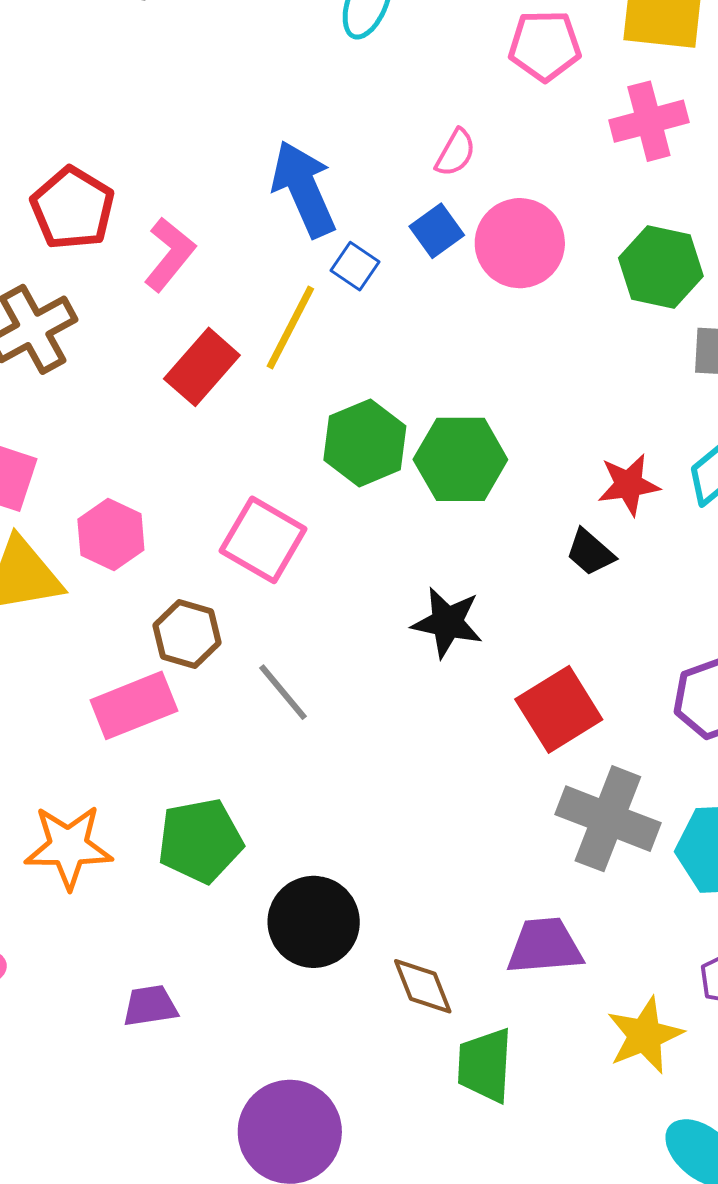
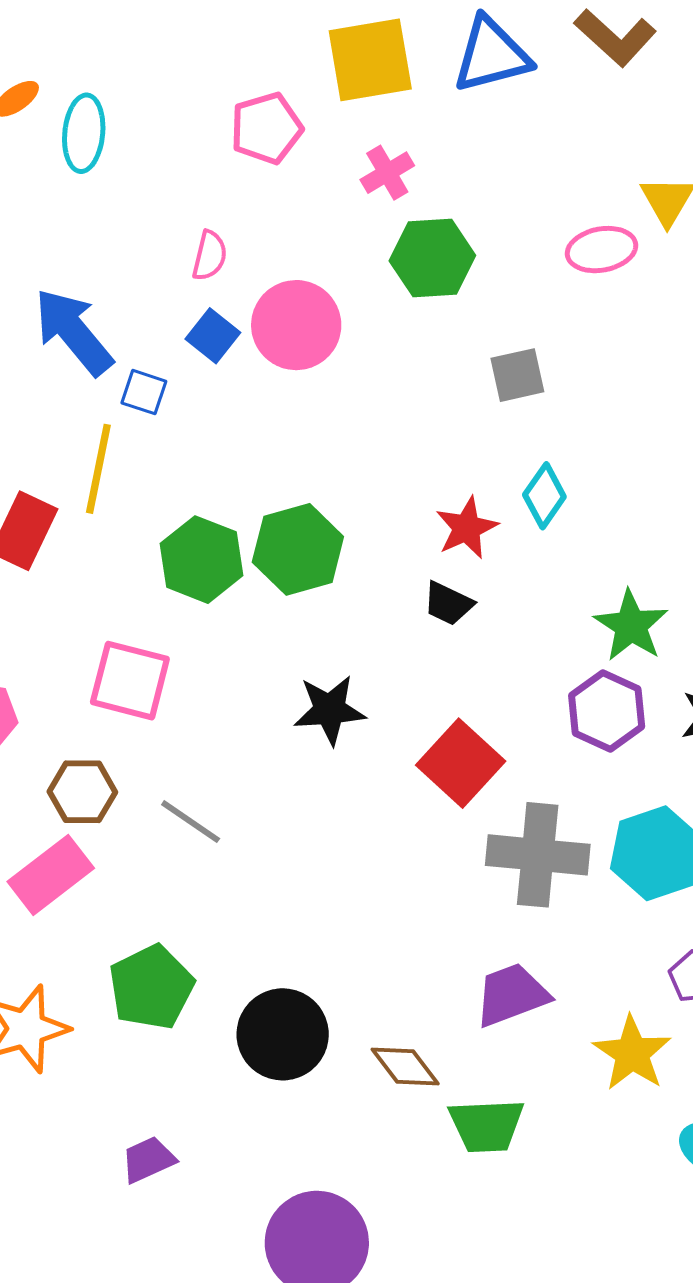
pink cross: (649, 121) -> (387, 173), size x0.7
green hexagon: (661, 267) -> (432, 258), moved
green trapezoid: (485, 1065) -> (486, 1126), turned -80

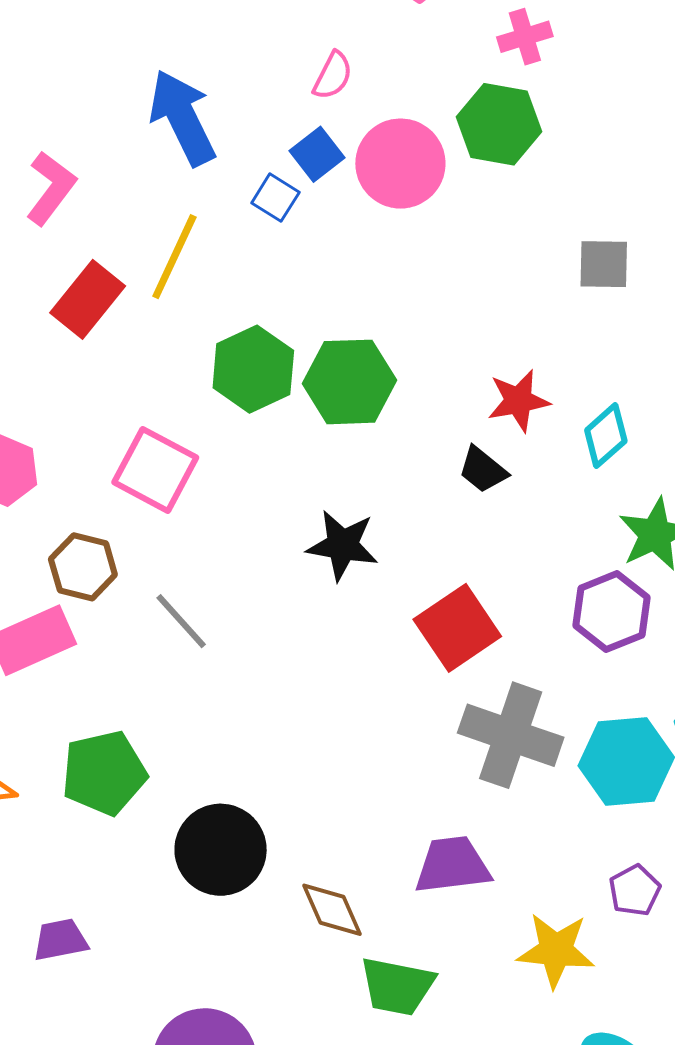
green hexagon: (432, 258) -> (499, 124), moved
blue square: (144, 392) -> (275, 198), moved
cyan diamond: (544, 496) -> (606, 436), moved
yellow star: (632, 1053) -> (556, 950), turned 30

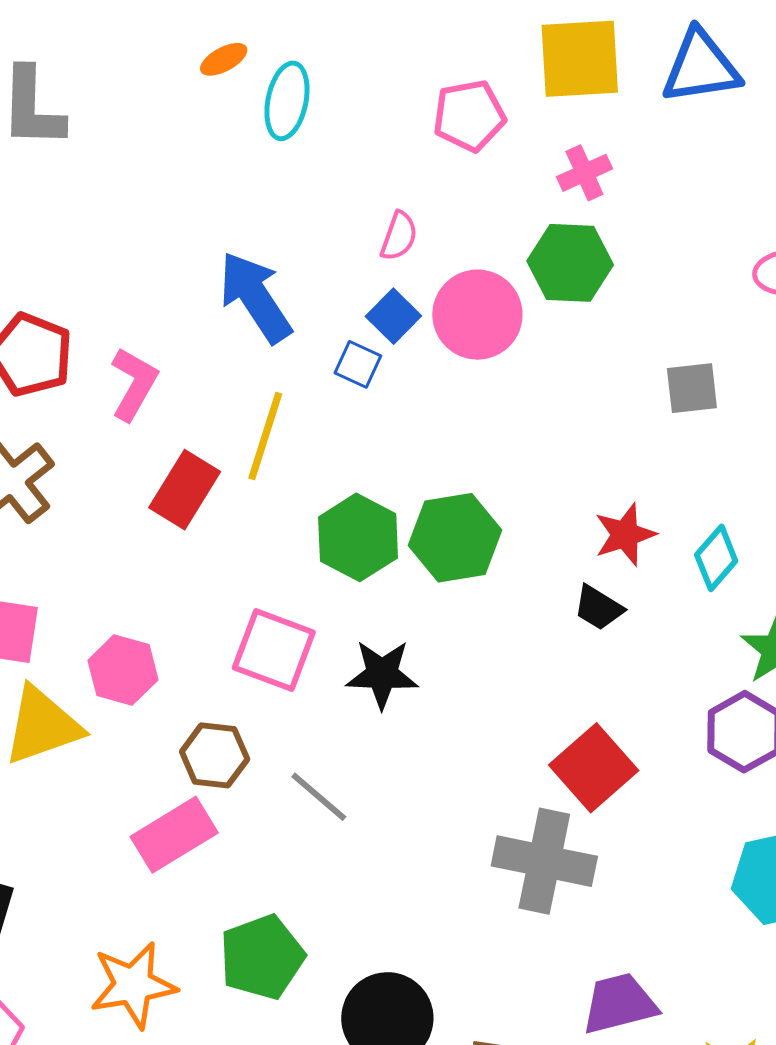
black star: (343, 545) -> (382, 674), moved
gray cross: (511, 735) -> (544, 861), moved

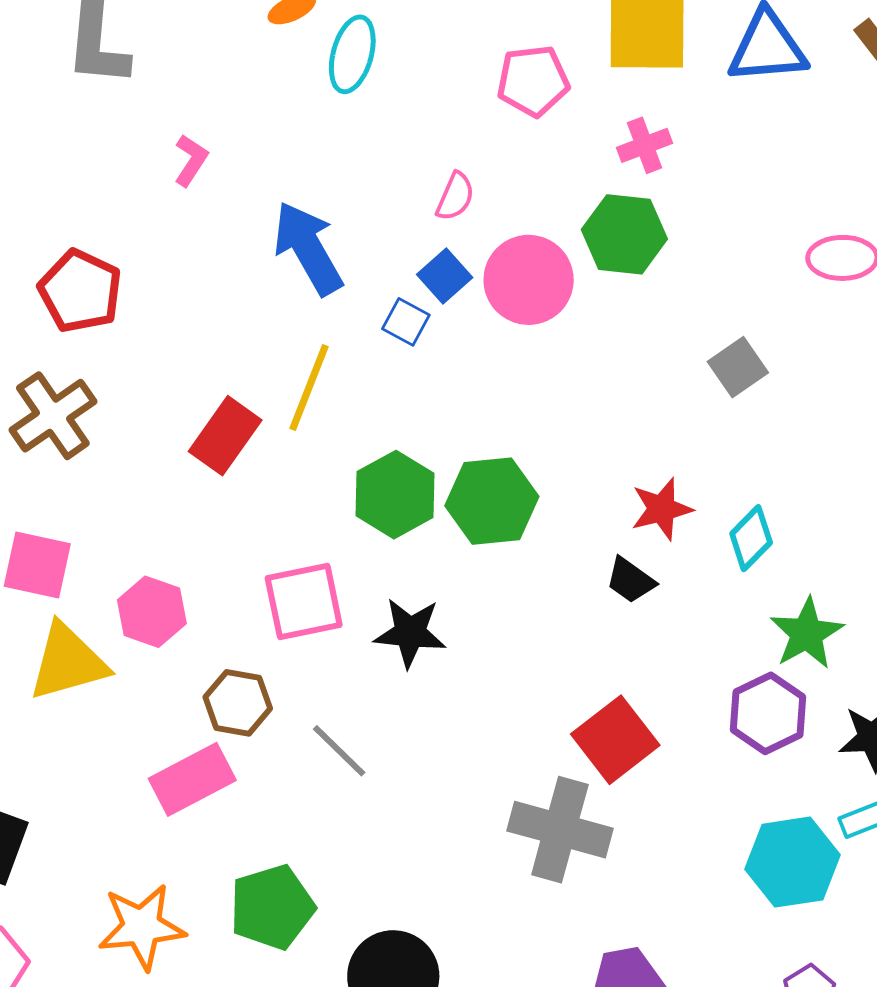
pink L-shape: (134, 384) -> (191, 160), moved, size x0.7
gray square: (692, 388) -> (738, 367), turned -32
pink square: (274, 650) -> (304, 601), turned -36

